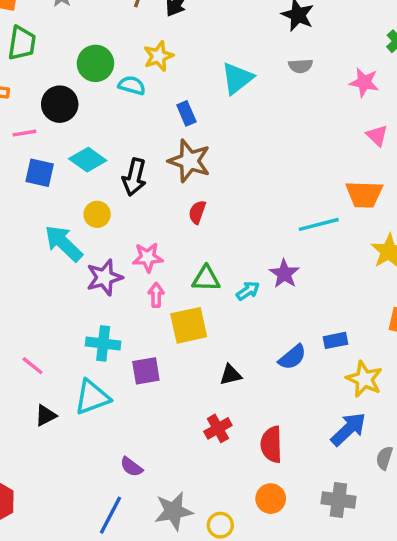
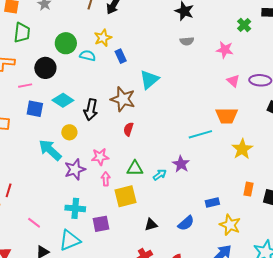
cyan triangle: (237, 78) -> (149, 80), moved
blue rectangle: (186, 113) -> (121, 56), moved
blue semicircle: (292, 357) -> (186, 223), moved

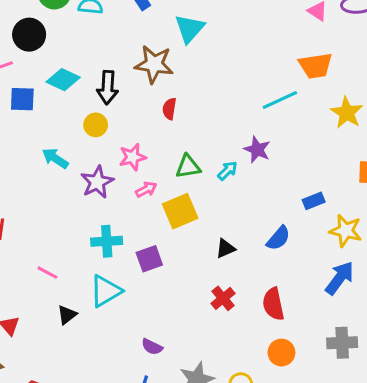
yellow circle: (69, 132) -> (96, 125), moved
cyan arrow: (50, 150) -> (55, 158), size x0.7
pink arrow: (106, 179) -> (146, 189), turned 72

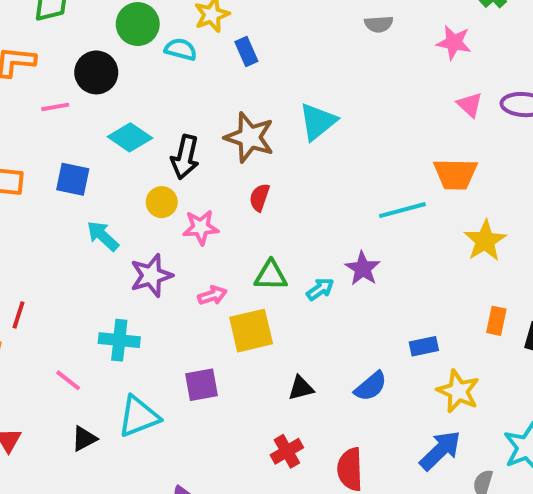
cyan triangle: (190, 28) -> (318, 122), moved
blue square: (22, 99) -> (73, 179), moved
pink star: (133, 157) -> (201, 227), moved
cyan cross: (107, 241) -> (119, 340), moved

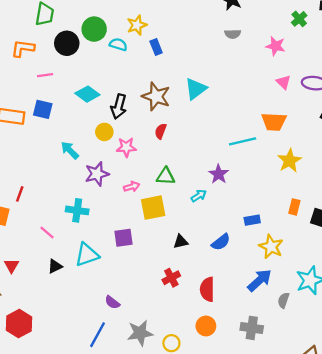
black circle: (96, 72) -> (67, 43), moved
blue square: (73, 179) -> (43, 109), moved
cyan arrow: (320, 289) -> (199, 196), moved

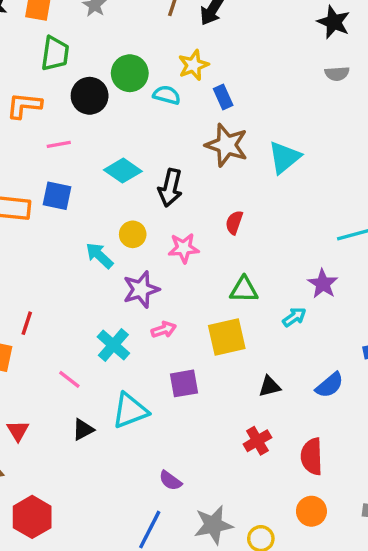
brown star: (156, 96) -> (227, 145), moved
yellow circle: (104, 132) -> (133, 234), moved
pink arrow: (132, 187) -> (164, 330), moved
cyan cross: (77, 210) -> (113, 345), turned 35

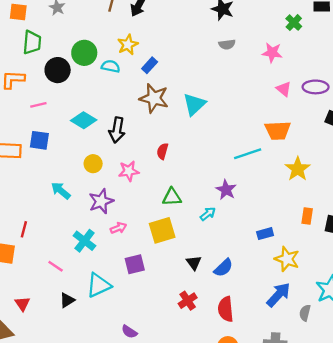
blue rectangle: (223, 97) -> (150, 65), turned 70
cyan arrow: (99, 255) -> (61, 191), moved
blue semicircle: (330, 385) -> (223, 268), moved
black triangle: (270, 386) -> (194, 263), turned -49

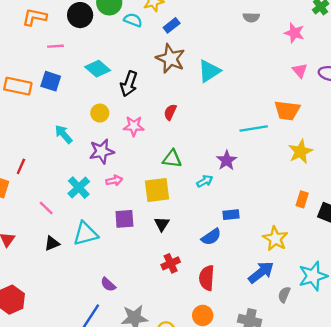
blue rectangle: (265, 234) -> (231, 215), moved
black triangle: (194, 263) -> (162, 224), moved

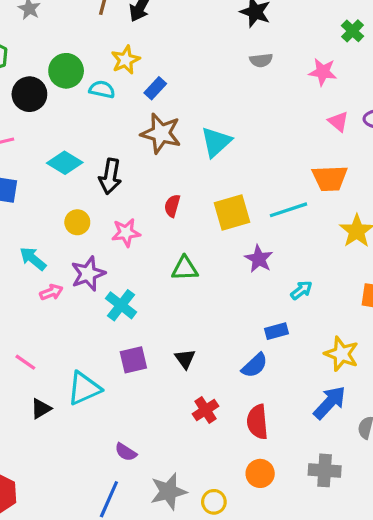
pink arrow: (114, 181) -> (51, 292), moved
cyan arrow: (205, 181) -> (301, 290), moved
cyan cross: (79, 188) -> (121, 305), moved
yellow square: (157, 190) -> (232, 213), moved

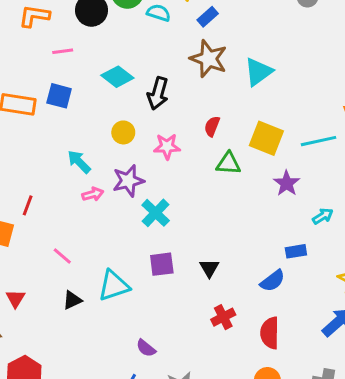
yellow square: (232, 213) -> (266, 138), turned 32
green triangle: (185, 268) -> (228, 164), moved

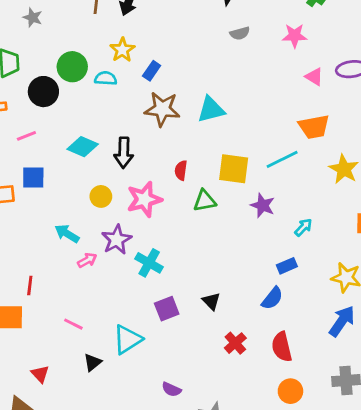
cyan triangle: (258, 72) -> (211, 110), turned 36
pink star: (167, 147) -> (144, 199), size x1.4

